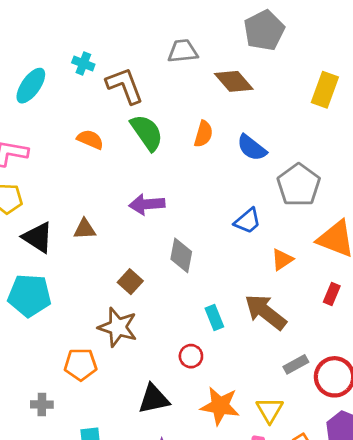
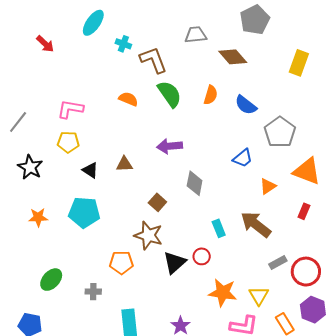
cyan ellipse: (31, 86) -> (93, 23), moved
black triangle: (38, 237) -> (90, 170), size x0.7
black triangle: (154, 399) -> (175, 262), moved, turned -30

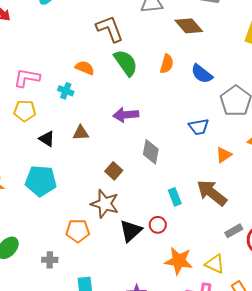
cyan cross: (123, 44) -> (66, 91), moved
blue trapezoid: (243, 158) -> (199, 127), turned 30
yellow triangle: (259, 296) -> (215, 264), turned -35

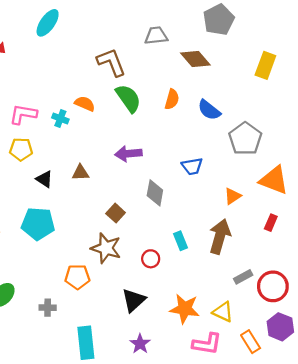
cyan cross: (66, 91) -> (60, 118), moved
blue trapezoid: (199, 127) -> (192, 166), moved
brown arrow: (212, 193) -> (220, 236), turned 68
red circle: (158, 225) -> (151, 259), moved
black triangle: (131, 231) -> (134, 300), moved

